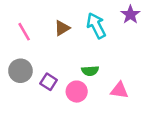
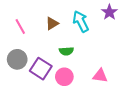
green semicircle: (90, 71) -> (66, 51), moved
purple square: (49, 82) -> (41, 69), size x1.5

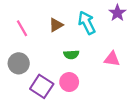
purple square: (41, 69) -> (42, 86), moved
pink triangle: (100, 76) -> (112, 59), moved

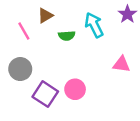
brown triangle: (56, 25) -> (45, 15), moved
green semicircle: (71, 55) -> (67, 36), moved

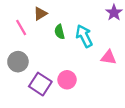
cyan arrow: (94, 25) -> (84, 36), moved
green semicircle: (67, 36) -> (60, 32), turned 80

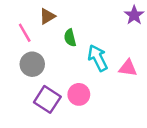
cyan arrow: (84, 36) -> (98, 58), moved
gray circle: (18, 62) -> (32, 64), moved

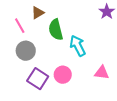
green semicircle: (70, 38) -> (56, 30), size x1.5
pink triangle: (128, 68) -> (102, 73), moved

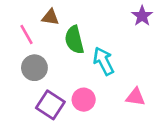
brown triangle: (38, 13) -> (50, 17), turned 40

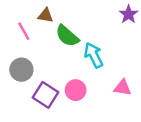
green semicircle: (74, 40) -> (67, 36), turned -35
gray circle: (34, 68) -> (21, 70), moved

